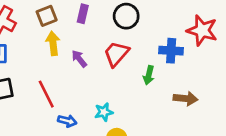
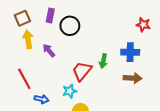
black circle: (126, 16) -> (70, 26), moved
red star: (202, 30) -> (143, 25), size x0.6
blue cross: (171, 51) -> (130, 52), moved
red trapezoid: (116, 54) -> (82, 71), moved

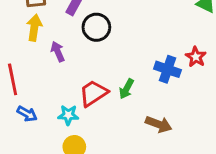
blue cross: (130, 52) -> (167, 69), moved

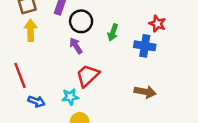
purple arrow: (58, 52) -> (76, 46), moved
red star: (196, 57) -> (157, 24), moved
green arrow: (126, 89) -> (113, 32), moved

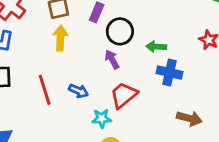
green arrow: (113, 32) -> (156, 47), turned 70
blue cross: (145, 46) -> (170, 73), moved
blue arrow: (37, 101) -> (78, 91), moved

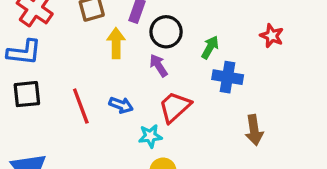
yellow arrow: (60, 38) -> (116, 43), moved
green arrow: (156, 47) -> (210, 47), turned 120
brown arrow: (189, 118) -> (254, 130), turned 70

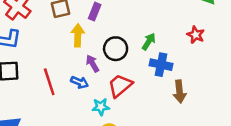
black circle: (166, 32) -> (116, 49), moved
purple arrow: (159, 66) -> (93, 64), moved
brown arrow: (254, 130) -> (180, 92), moved

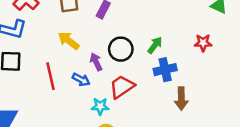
yellow arrow: (78, 35) -> (69, 41), moved, turned -60
red star: (196, 35) -> (203, 43), turned -30
blue cross: (161, 65) -> (165, 70), turned -30

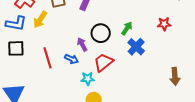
yellow arrow: (69, 41) -> (40, 20), moved, turned -90
blue cross: (165, 70) -> (136, 47), turned -30
brown arrow: (181, 99) -> (175, 76), moved

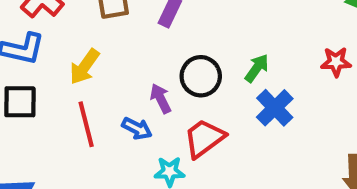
yellow arrow: (40, 20) -> (85, 67), moved

